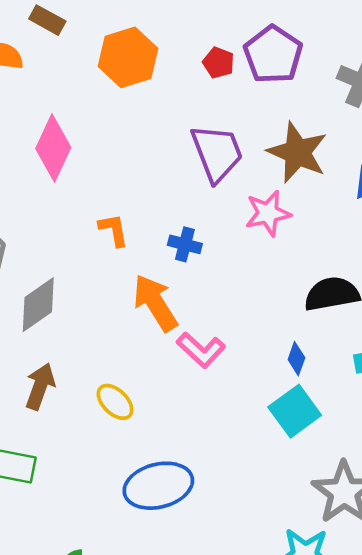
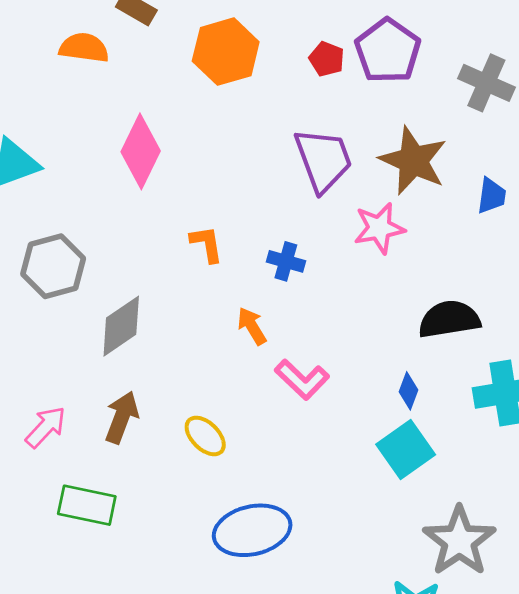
orange arrow: (155, 303) -> (252, 326), size x0.6

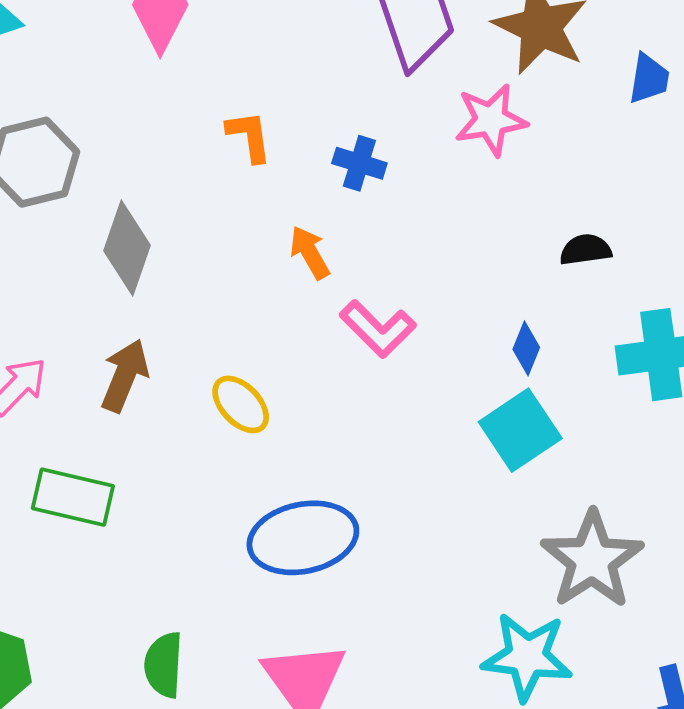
black semicircle: (449, 319) -> (586, 250), size x0.6
gray diamond: (121, 326) -> (127, 248), turned -38

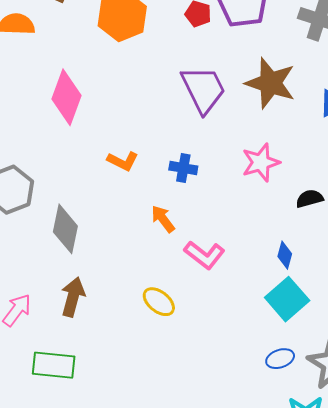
pink star: (491, 120) -> (261, 162), moved
orange L-shape: (249, 136) -> (123, 161), turned 132
yellow ellipse: (241, 404) -> (159, 302), moved
blue ellipse: (303, 538) -> (280, 359), moved, size x0.5

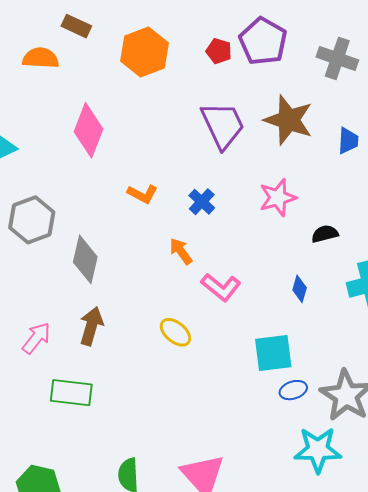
blue cross: (183, 168) -> (202, 202), turned 32
cyan square: (287, 299) -> (273, 353), moved, turned 33

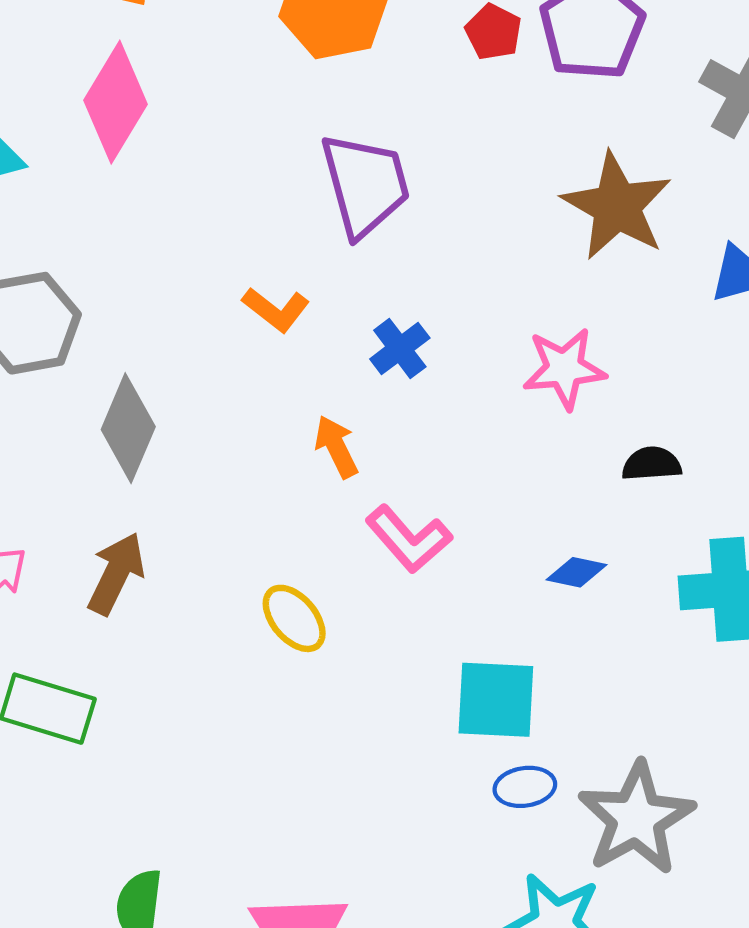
purple trapezoid: (223, 125) -> (365, 185), moved
pink diamond: (89, 130) -> (115, 102), moved
blue diamond: (300, 289) -> (577, 572), turned 76

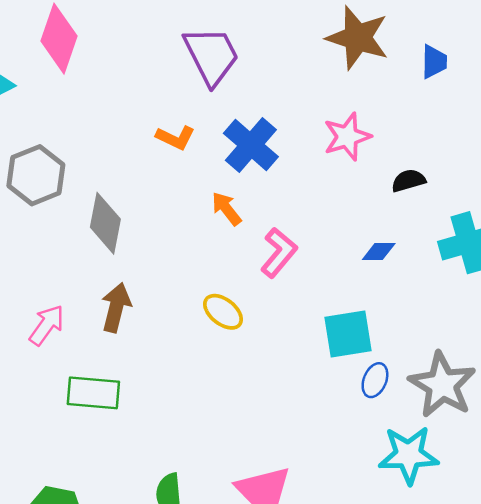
blue cross: (400, 349) -> (251, 145), size x1.6
pink L-shape: (409, 539) -> (279, 253), turned -87
blue ellipse: (525, 787) -> (375, 380), turned -48

